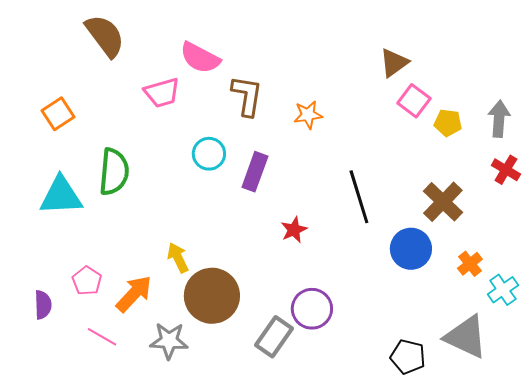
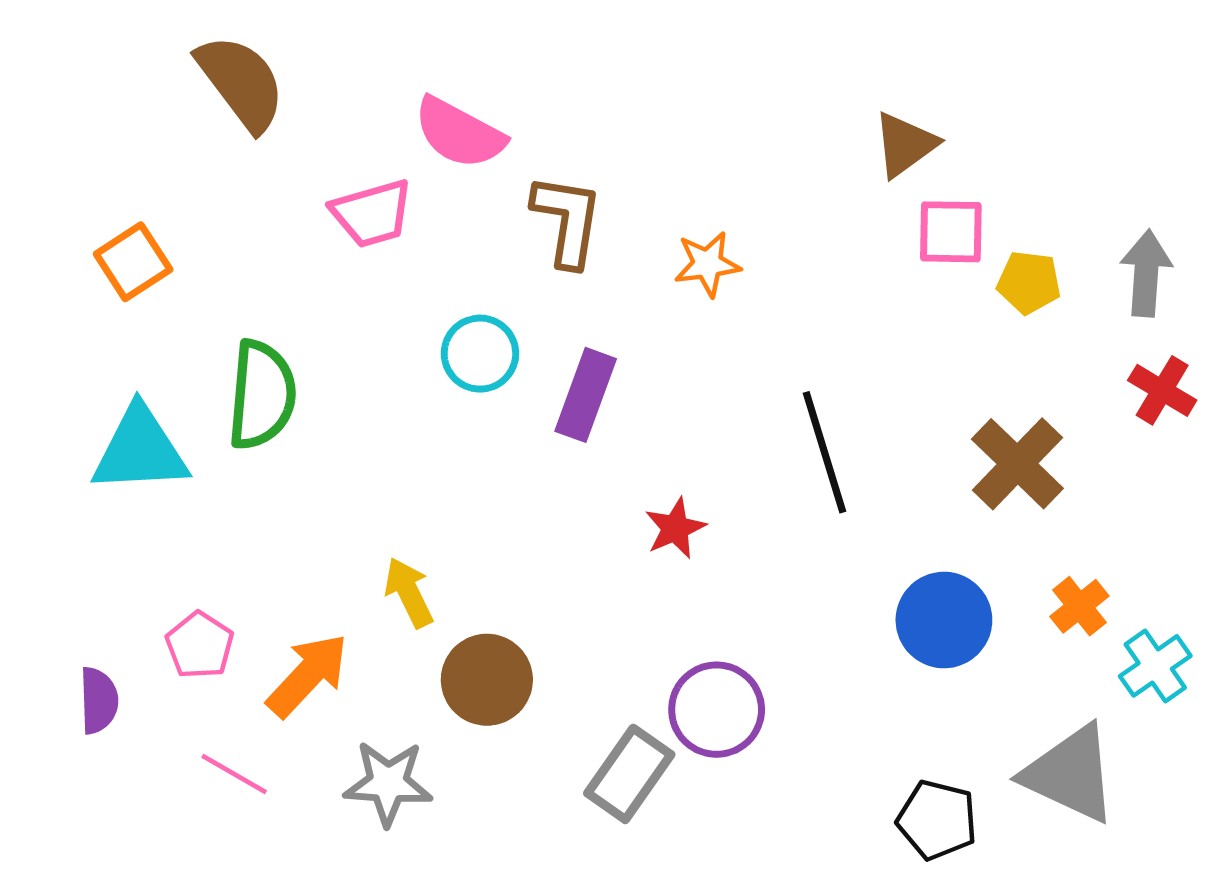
pink square: (414, 101) -> (951, 232), turned -36
blue circle: (411, 249) -> (944, 620), moved
brown circle: (212, 296) -> (487, 680), size x0.7

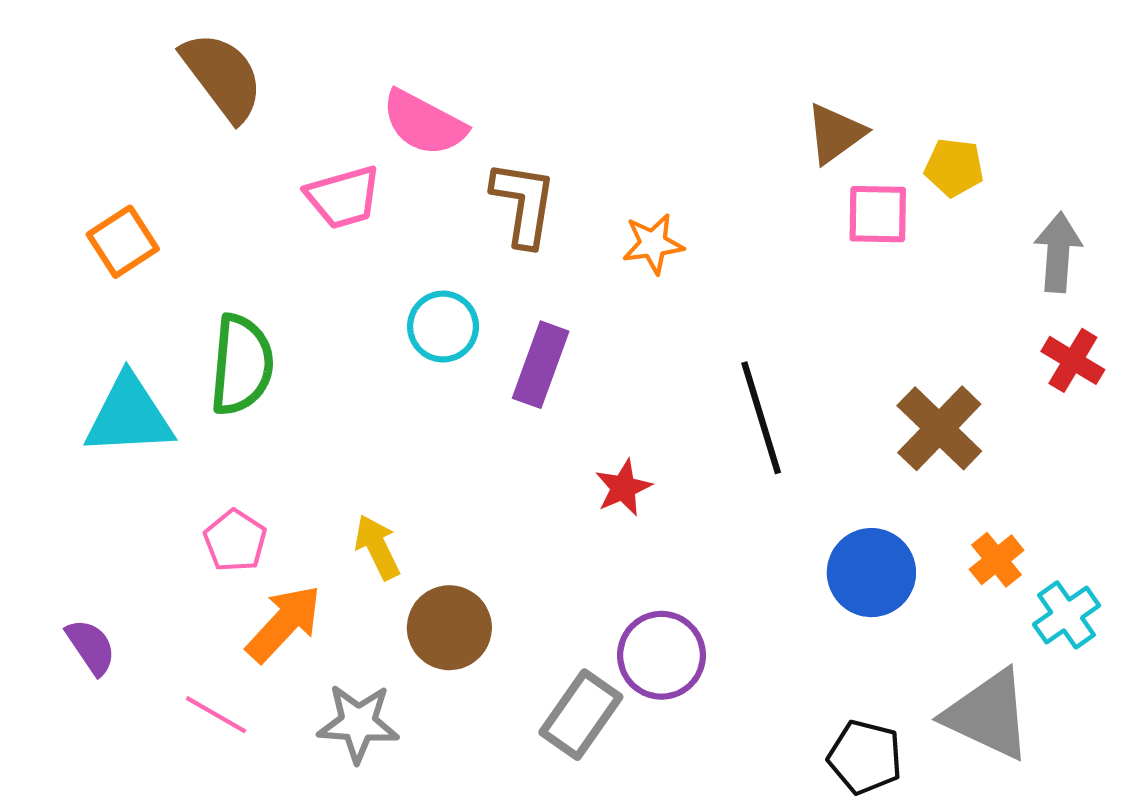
yellow pentagon: (1029, 282) -> (954, 167), moved
pink pentagon: (200, 645) -> (235, 541), moved
purple semicircle: (99, 700) -> (91, 647), turned -32

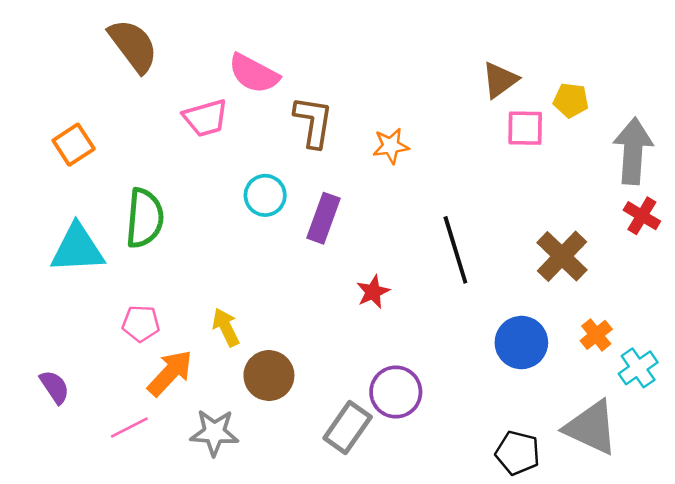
gray arrow: (1058, 252) -> (633, 151), size x1.4
pink pentagon: (235, 541) -> (141, 323), turned -30
pink line: (216, 715) -> (129, 428), turned -57

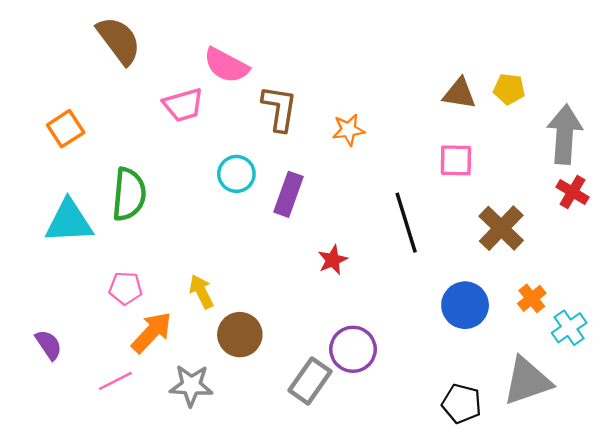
brown triangle: (500, 80) -> (459, 94), moved, turned 45
pink square: (525, 128) -> (456, 160), moved
gray triangle: (591, 428) -> (527, 381), turned -44

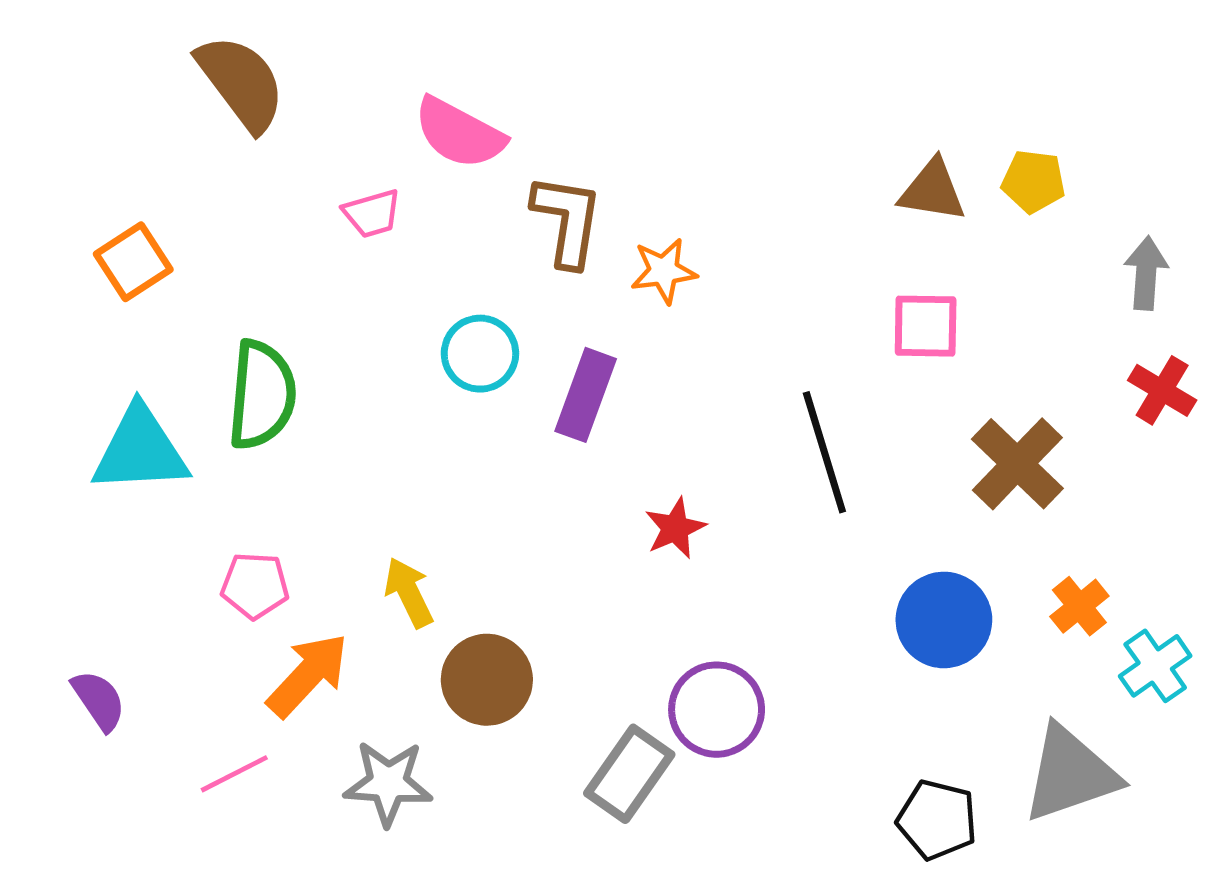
pink trapezoid: (183, 105) -> (372, 213), size x0.7
orange star: (348, 130) -> (664, 271), moved
gray arrow: (565, 134) -> (1146, 273), size x0.6

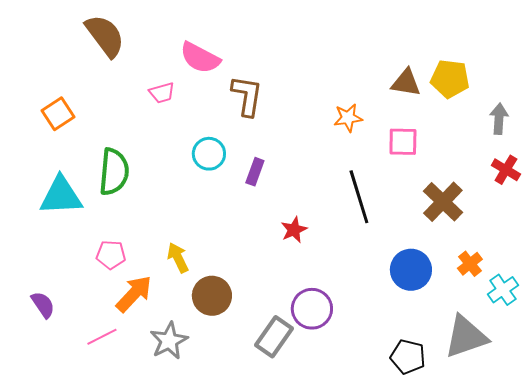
yellow pentagon: (1033, 181) -> (450, 79), size x1.4
orange star: (664, 271) -> (348, 118), moved
purple rectangle: (586, 395) -> (255, 172), size x0.7
gray star: (388, 783) -> (169, 341), turned -30

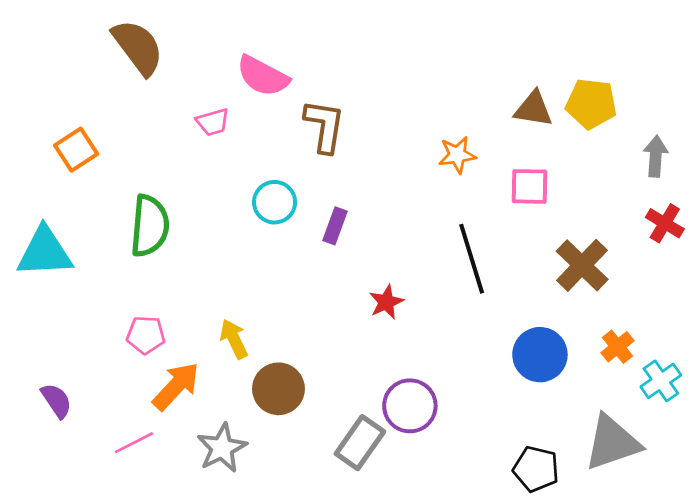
cyan triangle: (61, 196) -> (45, 252), moved

